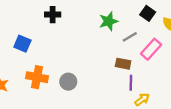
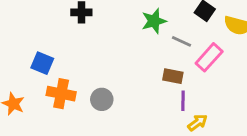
gray line: (130, 37) -> (182, 41), turned 56
blue square: (22, 44) -> (42, 63), moved

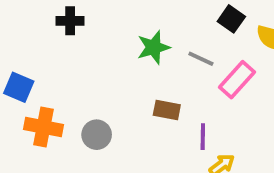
green star: (154, 21) -> (154, 47), moved
brown rectangle: (173, 76) -> (167, 110), moved

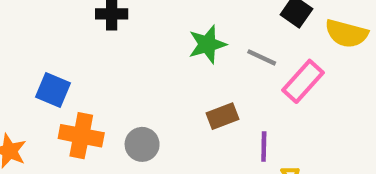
brown rectangle: (167, 110) -> (223, 116), turned -32

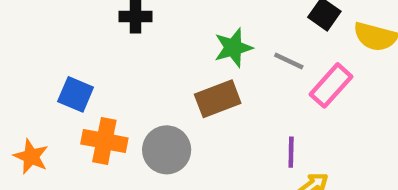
brown rectangle: (223, 116) -> (218, 99), moved, size x1.4
gray circle: (142, 144) -> (167, 150), size x1.4

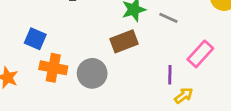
pink rectangle: (331, 85) -> (200, 54), moved

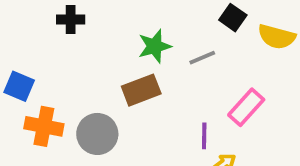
gray line: (168, 18) -> (202, 58), turned -48

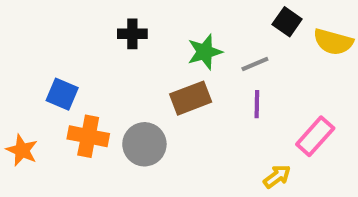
black cross: (71, 20) -> (132, 34), moved
pink rectangle: (246, 107) -> (315, 136), moved
purple line: (204, 136) -> (257, 104), moved

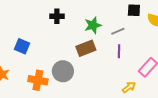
black square: (287, 22) -> (134, 10), turned -32
orange cross: (88, 136) -> (38, 80), moved

